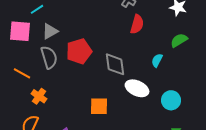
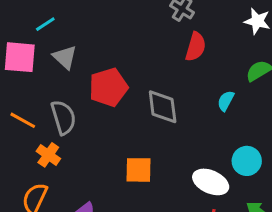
gray triangle: (50, 31) -> (65, 57), turned -48
gray semicircle: (49, 57) -> (63, 117), moved
white ellipse: (137, 88) -> (211, 182), moved

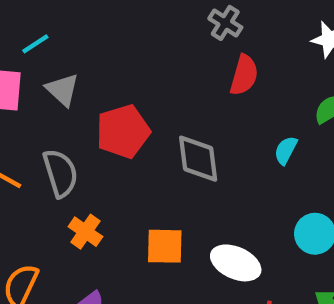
orange cross: (48, 155) -> (85, 232), moved
white ellipse: (211, 182) -> (236, 263), moved

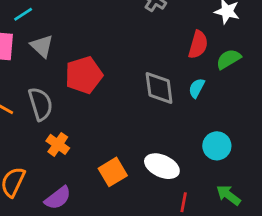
red semicircle: (244, 75) -> (198, 45), moved
gray diamond: (198, 159) -> (159, 88), moved
orange square: (165, 246) -> (113, 172), moved, turned -32

